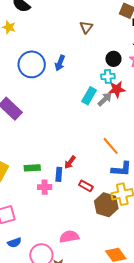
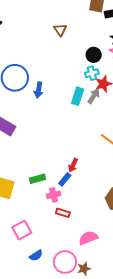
blue arrow: (60, 63) -> (39, 90), moved
blue rectangle: (59, 174) -> (65, 179), turned 48
red rectangle: (86, 186) -> (63, 213), moved

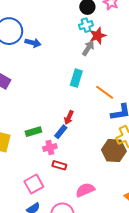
blue arrow: (39, 90) -> (33, 43), turned -84
cyan rectangle: (78, 96) -> (76, 78), moved
pink square: (22, 230) -> (34, 184), moved

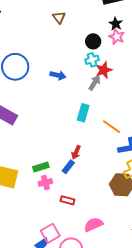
blue arrow: (33, 43) -> (58, 75), moved
pink cross: (50, 147) -> (45, 182), moved
pink square: (34, 184) -> (50, 233), moved

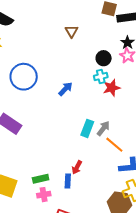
blue arrow: (58, 75) -> (66, 89), turned -63
gray arrow: (95, 83) -> (103, 128), moved
blue rectangle: (68, 167) -> (68, 181), turned -40

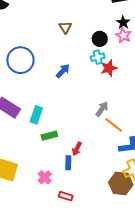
brown triangle: (72, 31) -> (65, 27), moved
cyan rectangle: (87, 128) -> (36, 115), moved
green rectangle: (41, 179) -> (49, 136), moved
pink cross: (44, 195) -> (45, 177), turned -32

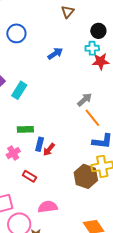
blue circle: (20, 60) -> (16, 33), size x0.7
green rectangle: (49, 136) -> (25, 129), moved
red arrow: (77, 149) -> (49, 150), moved

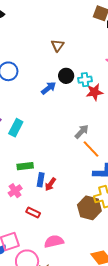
black circle: (98, 31) -> (66, 76), moved

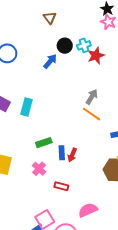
orange line: (91, 149) -> (92, 114), moved

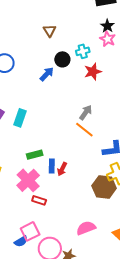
cyan cross: (84, 45) -> (83, 51), moved
pink cross: (39, 169) -> (28, 180), size x1.6
red rectangle: (61, 186) -> (39, 200), moved
pink semicircle: (88, 210) -> (86, 228), moved

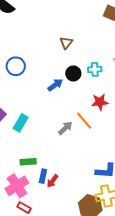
red star: (93, 72) -> (100, 102), moved
gray arrow: (86, 112) -> (65, 128), moved
orange line: (84, 130) -> (84, 121), moved

